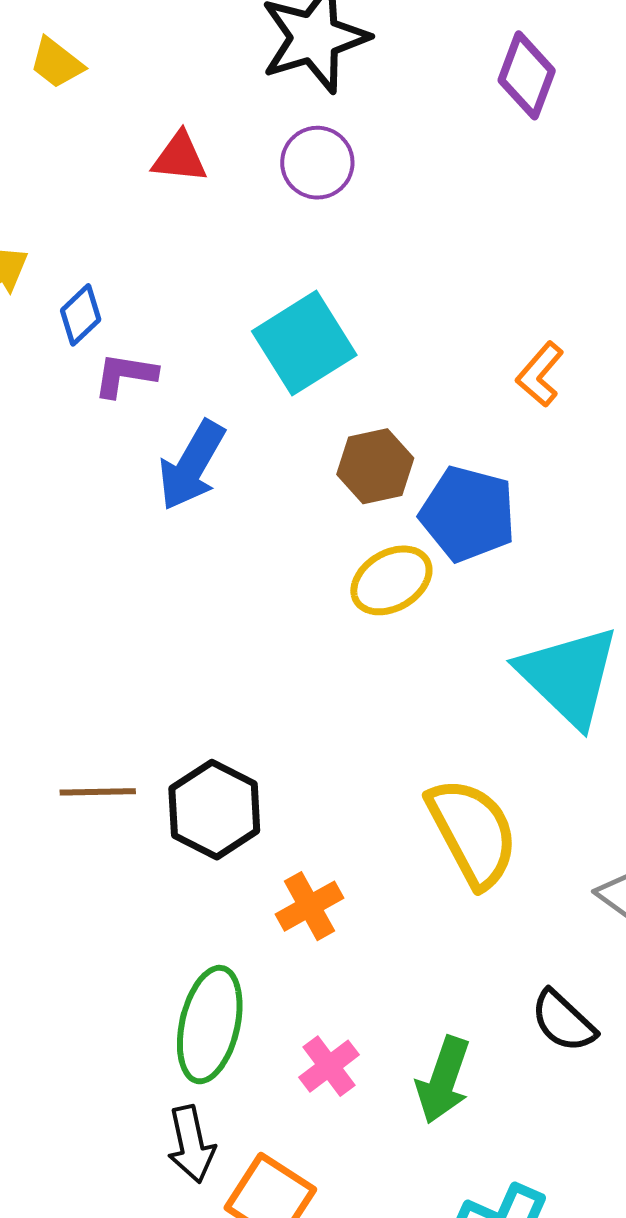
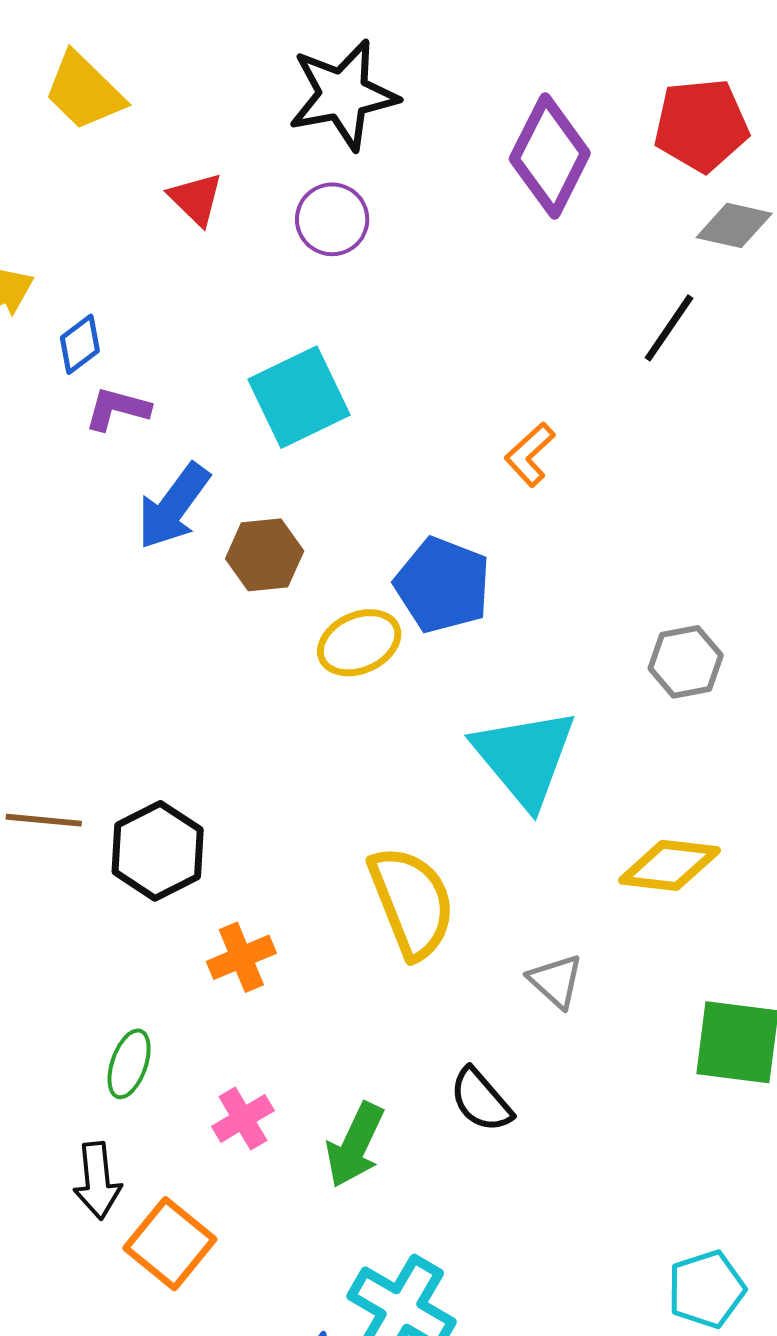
yellow trapezoid: (57, 63) -> (84, 91), size x1.5
purple diamond: (527, 75) -> (550, 156), size x1.4
red triangle: (180, 157) -> (196, 199), turned 32
brown hexagon: (375, 466) -> (265, 555), moved
green ellipse: (210, 1025) -> (129, 1064), size x0.6

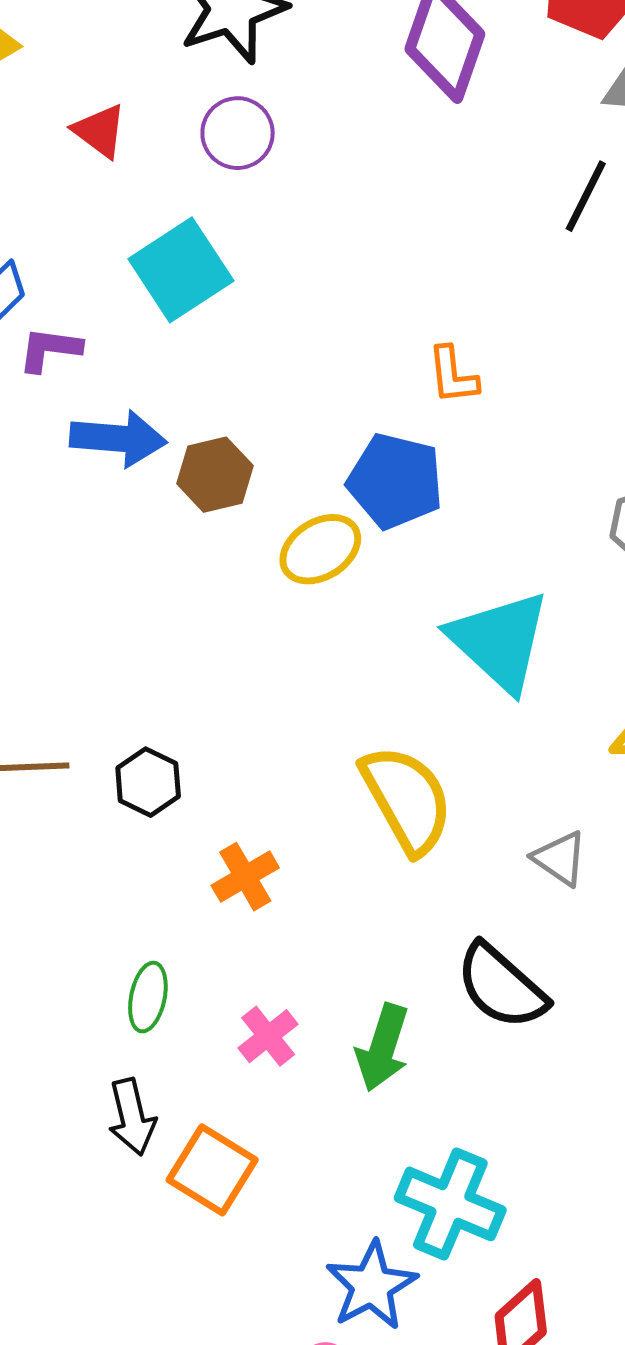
cyan square: (299, 397) -> (181, 270), moved
orange L-shape: (530, 454) -> (453, 375), moved, turned -46
blue arrow: (173, 506) -> (118, 438), turned -114
black hexagon: (158, 851) -> (148, 782), size x0.7
black semicircle: (481, 1100) -> (501, 986), size x1.4

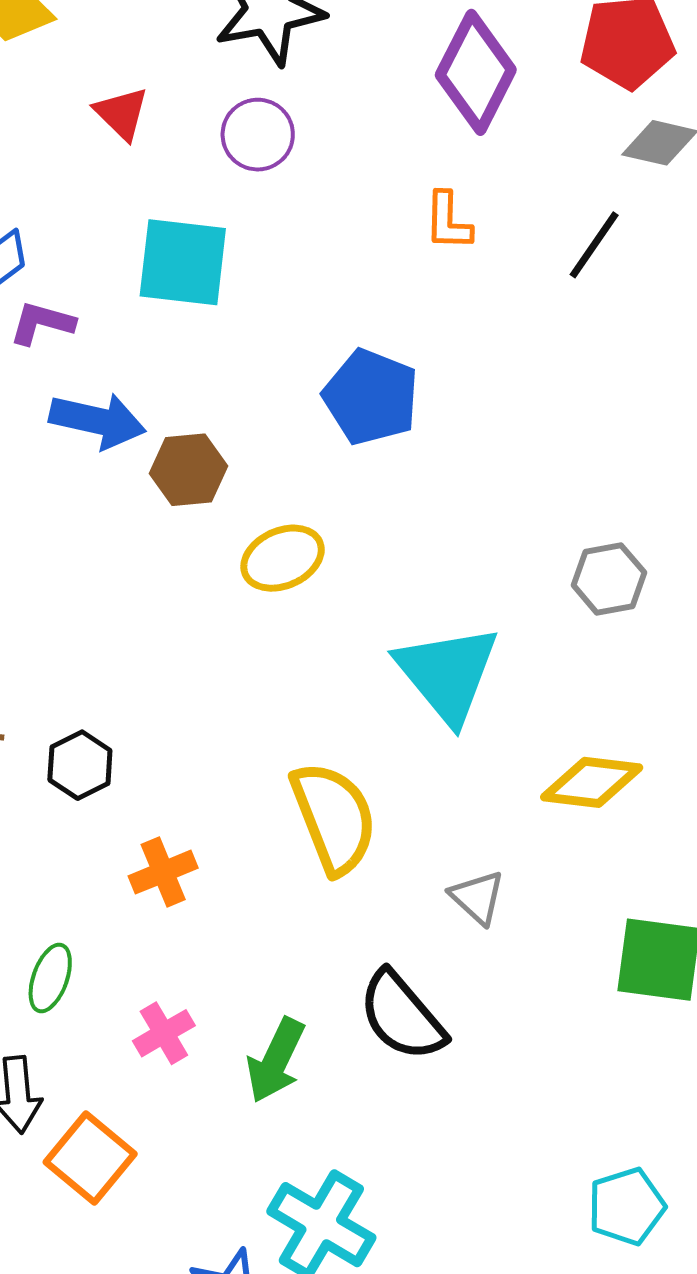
cyan square: (181, 270) -> (183, 262), turned 32
orange L-shape: (453, 375) -> (448, 221), moved
blue pentagon: (395, 481) -> (371, 397), moved

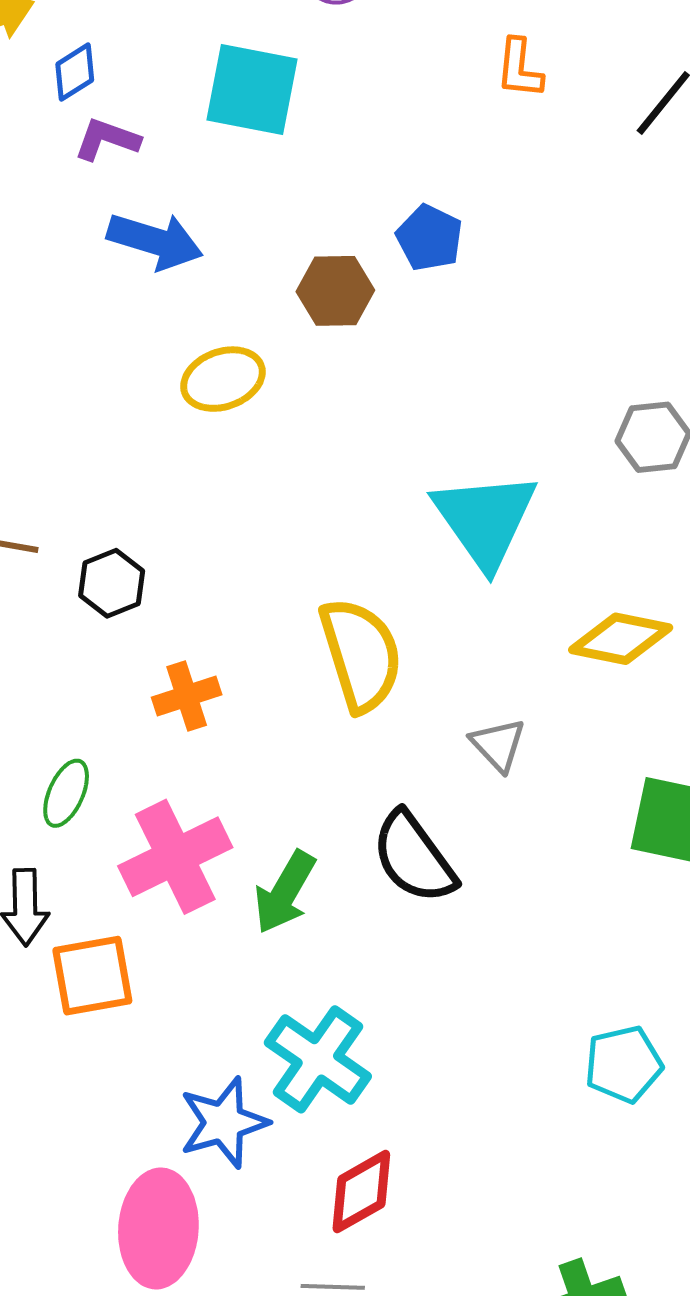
blue pentagon: (371, 397) -> (429, 238), size x0.7
brown hexagon: (188, 470) -> (335, 291), moved
yellow ellipse: (283, 558) -> (223, 379), moved
pink cross: (164, 1033) -> (175, 857), size x1.8
orange square: (90, 1158) -> (92, 976), turned 36

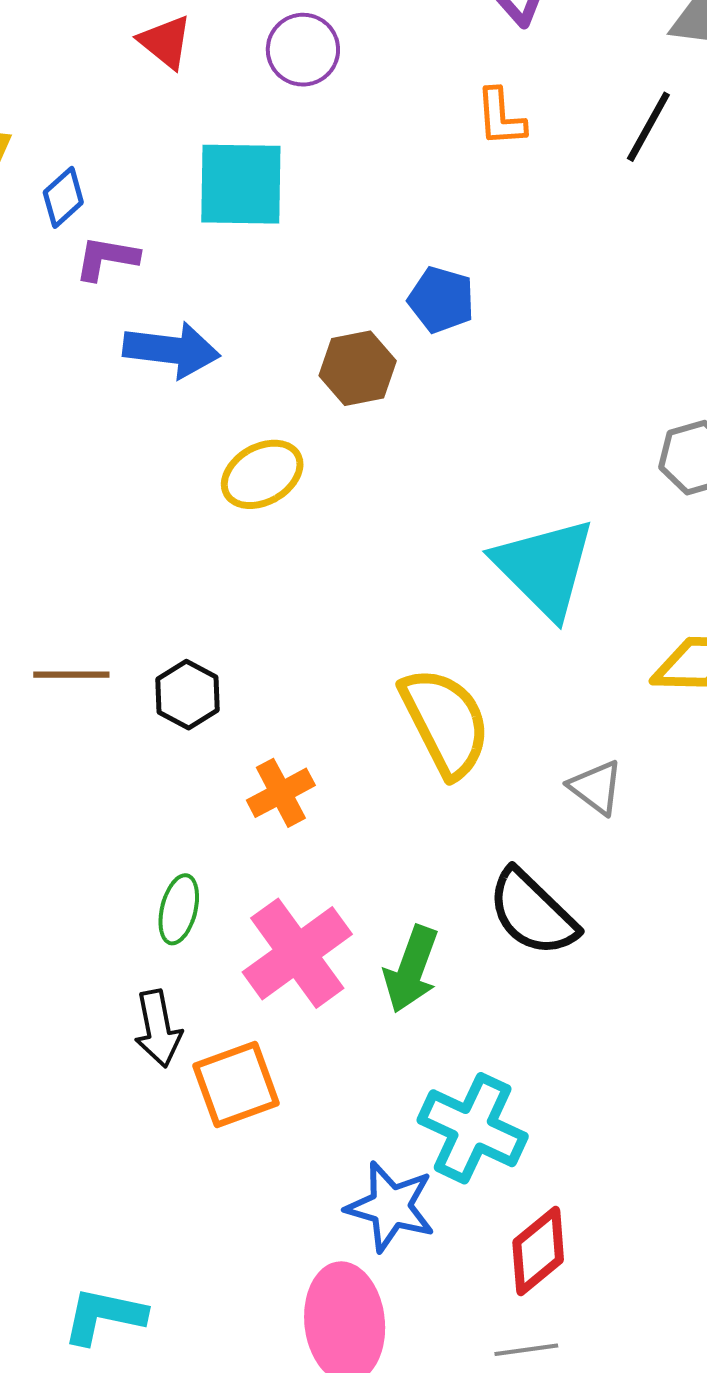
blue star: (224, 1123) -> (391, 1207), turned -30

